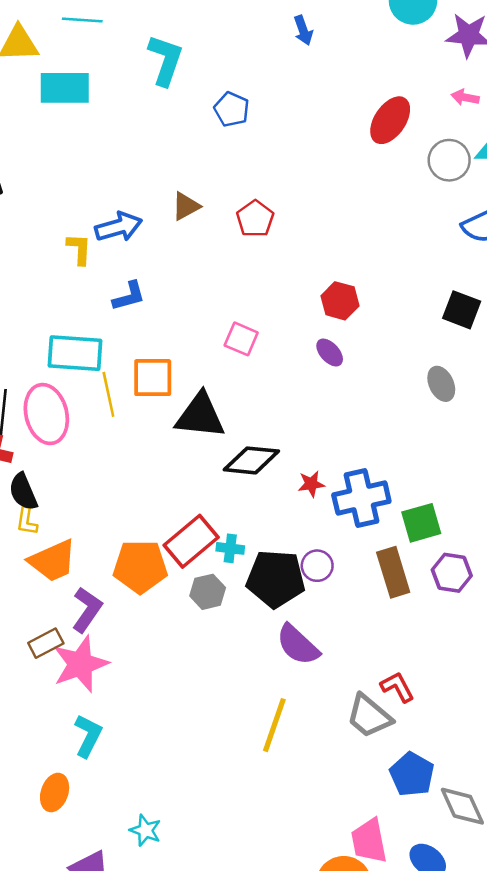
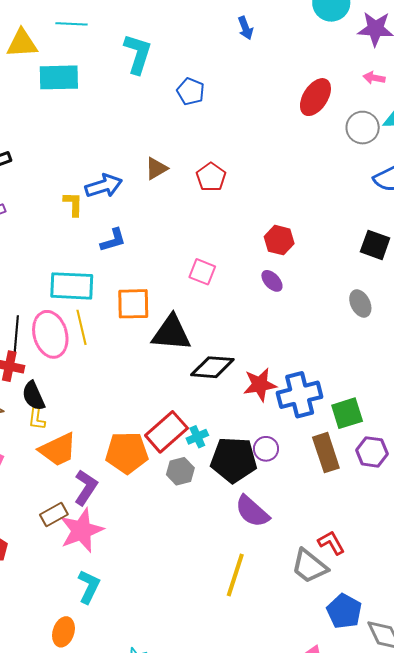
yellow line: (108, 394) -> (82, 327), moved
red star: (311, 484) -> (260, 385), size x1.6
cyan cross: (230, 548) -> (197, 437), turned -30

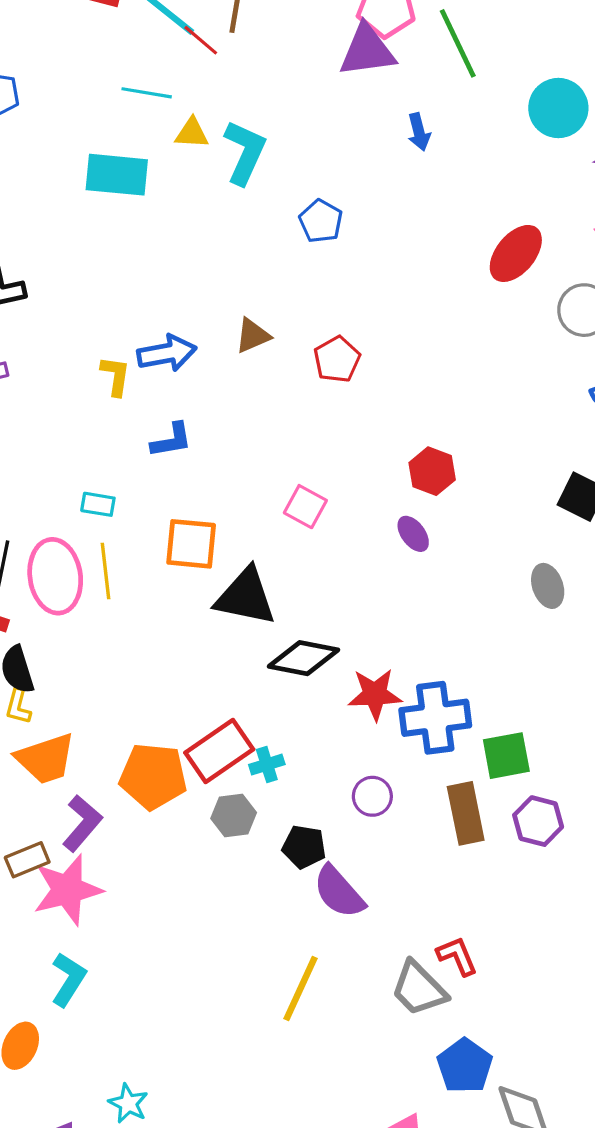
yellow triangle: (22, 43) -> (192, 133), moved, size x0.7
cyan rectangle: (72, 286) -> (98, 504), size x0.5
black pentagon: (234, 460) -> (304, 847), moved, size x0.6

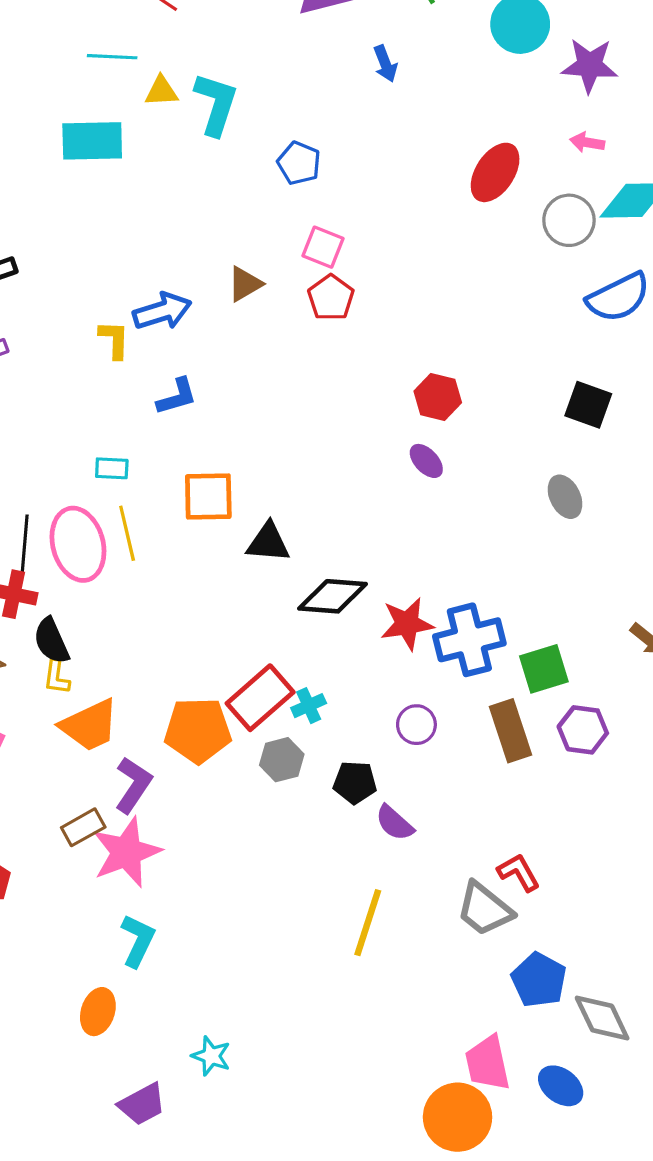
pink square: (305, 507) -> (323, 247), moved
black triangle: (246, 597) -> (268, 542), size x0.7
purple semicircle: (339, 892) -> (394, 823), size x0.7

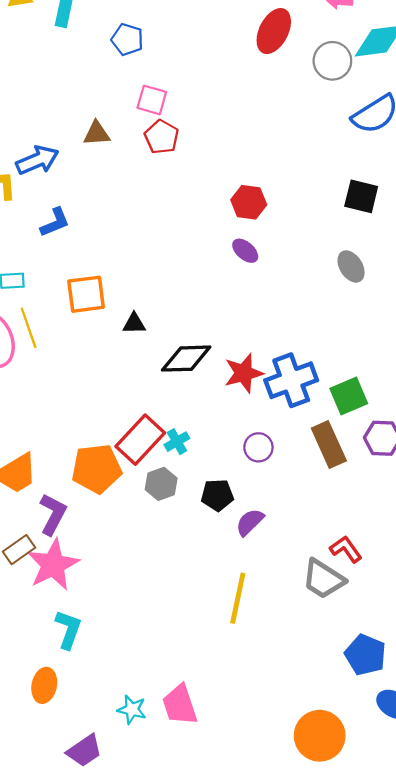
brown triangle: (245, 284) -> (97, 133), turned 32
black triangle: (268, 542) -> (134, 324), size x0.7
purple semicircle: (394, 823) -> (250, 522), turned 100
blue pentagon: (539, 980) -> (365, 655), moved
pink trapezoid: (488, 1063) -> (180, 705), moved

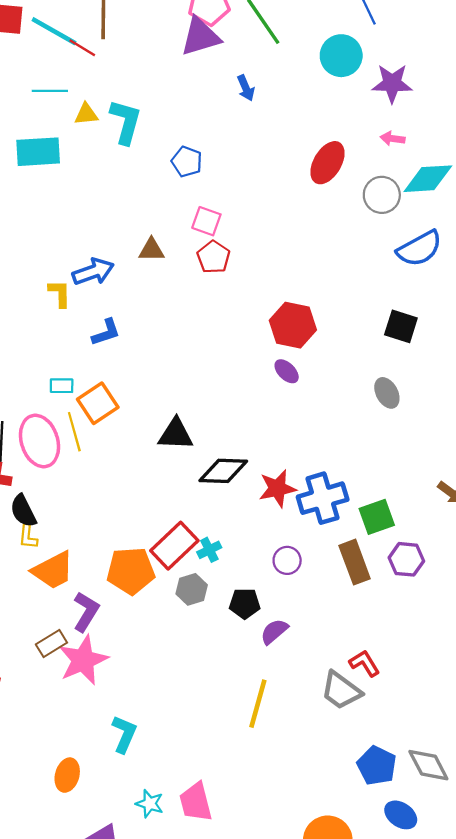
red hexagon: (249, 202) -> (293, 325), size x1.4
orange square: (86, 294) -> (98, 403), moved, turned -30
black triangle: (134, 324) -> (176, 434), size x1.6
cyan L-shape: (68, 629) -> (124, 734), moved

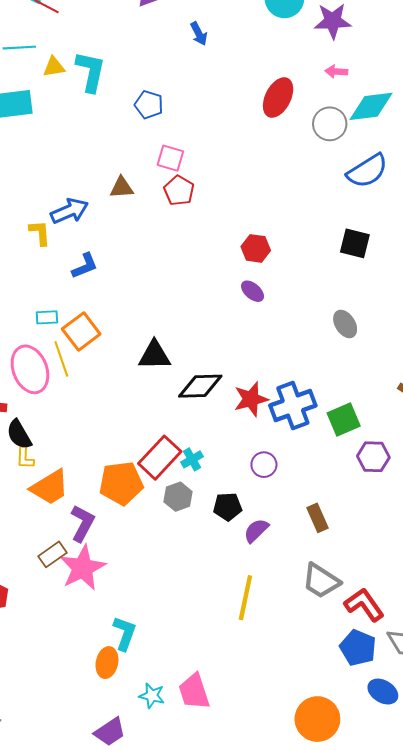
red hexagon: (293, 325) -> (256, 248), size x0.7
gray ellipse: (387, 393) -> (345, 324), moved
brown rectangle: (355, 562) -> (318, 518), moved, size x0.7
red L-shape: (365, 663) -> (364, 605), moved, size x1.4
orange ellipse: (67, 775) -> (107, 663), moved

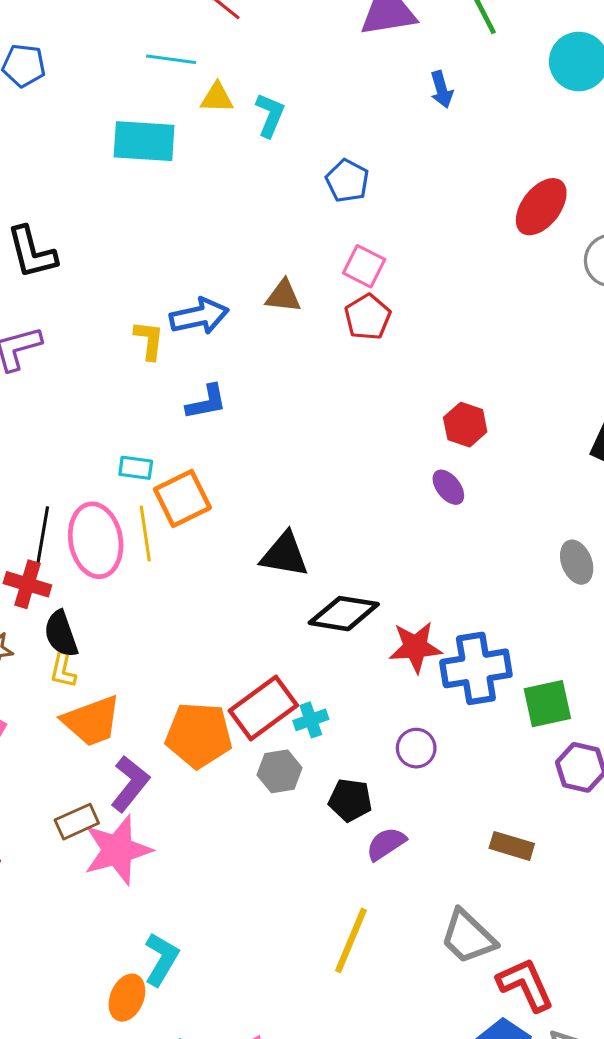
cyan L-shape: (91, 72) -> (270, 115), size x0.7
brown rectangle: (318, 518) -> (512, 846), moved, turned -60

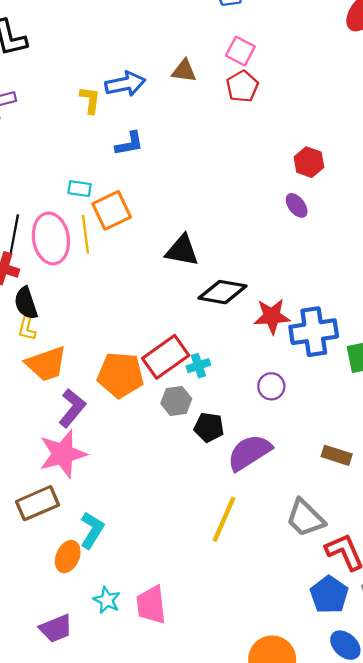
black pentagon: (350, 800) -> (209, 427), moved
brown rectangle: (77, 822) -> (38, 503), moved, size x1.4
purple semicircle: (386, 844) -> (249, 452), size x1.6

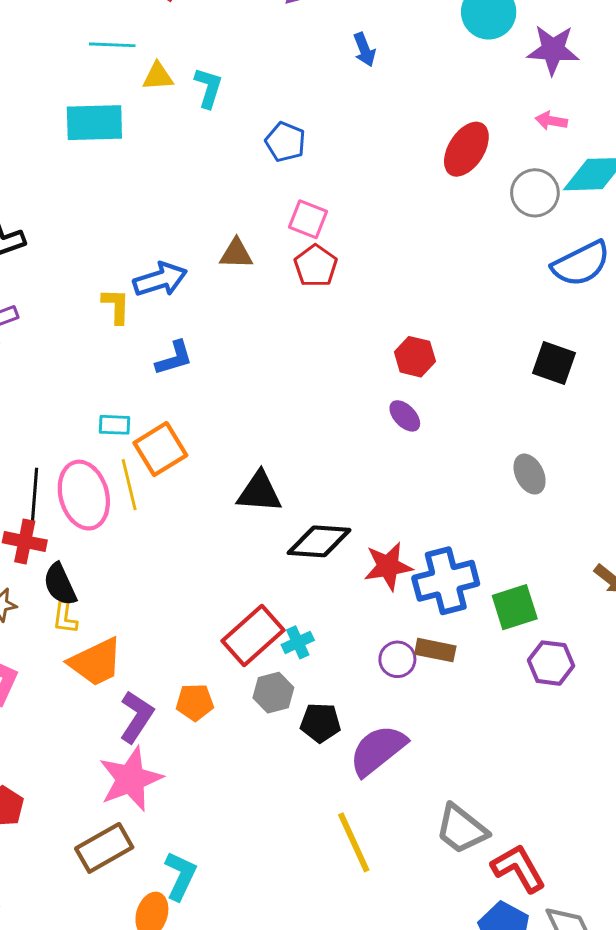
orange pentagon: (120, 375) -> (195, 702), moved, size x0.6
brown rectangle: (337, 455) -> (435, 650), moved
yellow line: (224, 519) -> (354, 842), turned -42

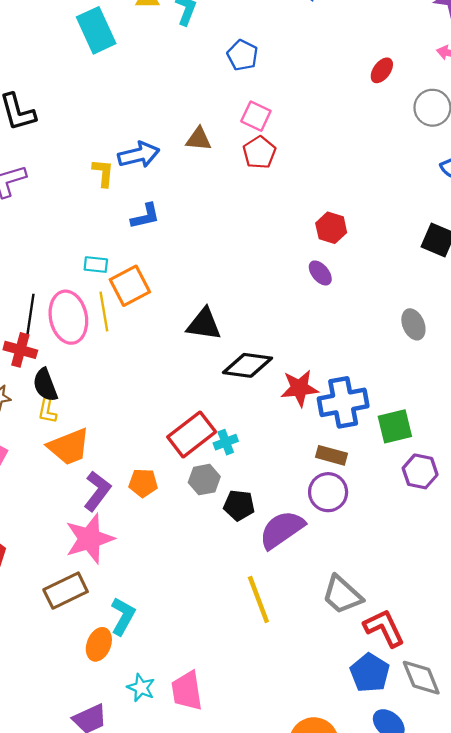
cyan rectangle: (94, 123) -> (96, 30), turned 63
red ellipse: (466, 149) -> (382, 70), size x0.6
purple circle: (397, 659) -> (328, 492), moved, size x1.4

